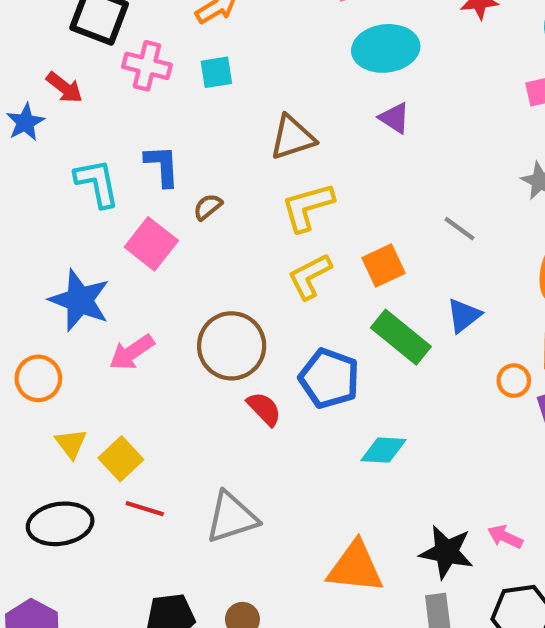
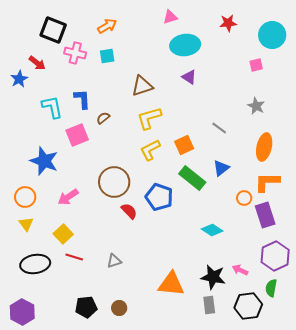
pink square: (151, 244) -> (77, 135), turned 30
pink arrow: (132, 352) -> (68, 197), moved
yellow triangle: (71, 444) -> (26, 224), moved
cyan diamond: (384, 450) -> (212, 230), moved, turned 30
gray triangle: (232, 517) -> (114, 261), size x0.6

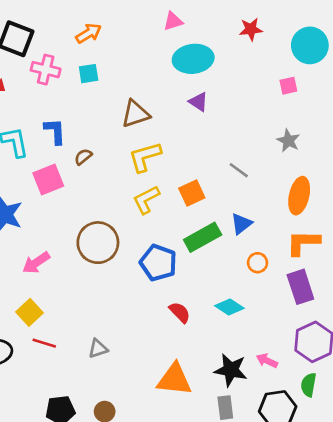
green rectangle: (192, 178) -> (203, 237), turned -68
orange circle: (244, 198) -> (258, 263), moved
red semicircle: (129, 211) -> (180, 312), moved

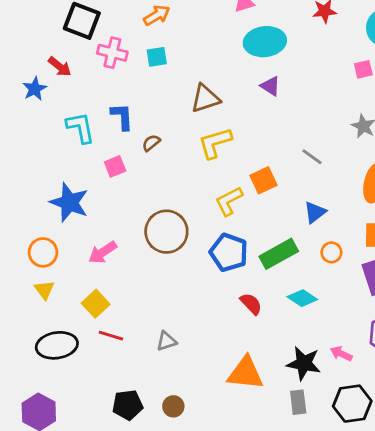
pink square: (48, 180) -> (115, 166), size x0.7
yellow L-shape: (146, 200) -> (229, 201), moved
green rectangle: (203, 237) -> (279, 254), moved

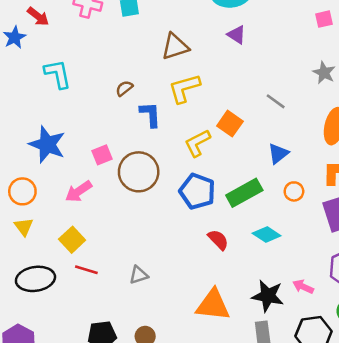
blue L-shape: (122, 117) -> (150, 114), moved
pink square: (115, 166) -> (102, 155), moved
orange square: (263, 180) -> (230, 124), turned -30

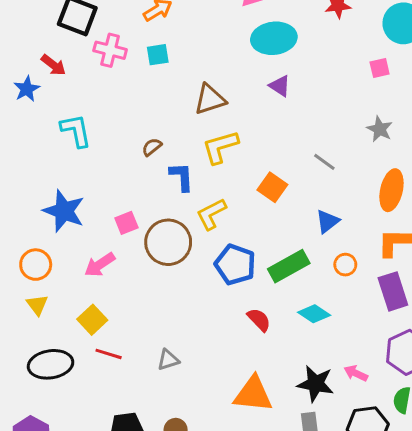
yellow L-shape: (197, 143) -> (211, 214), moved

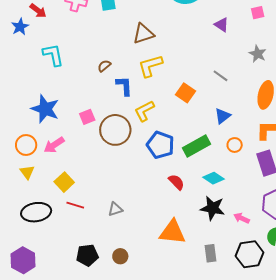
purple triangle: (280, 86) -> (222, 25), moved
pink arrow: (100, 265) -> (54, 145), moved
black star: (316, 384) -> (213, 208), moved

